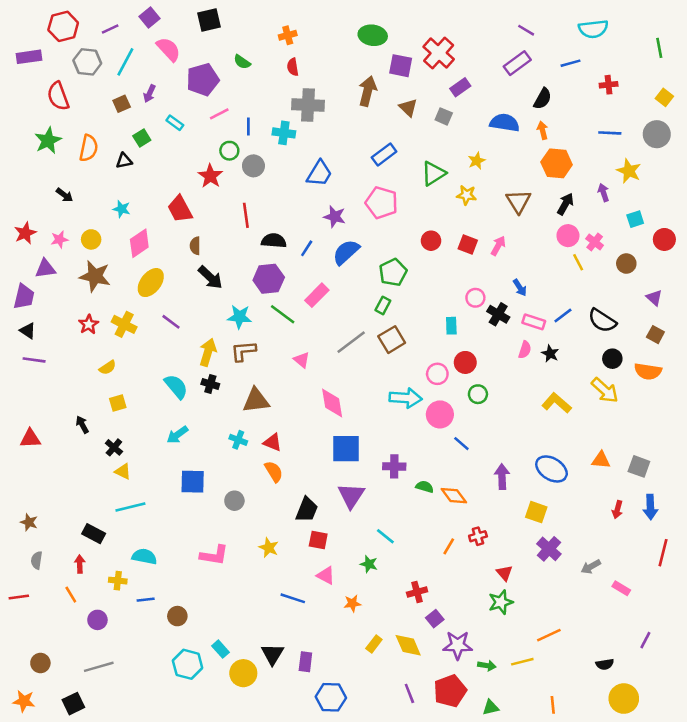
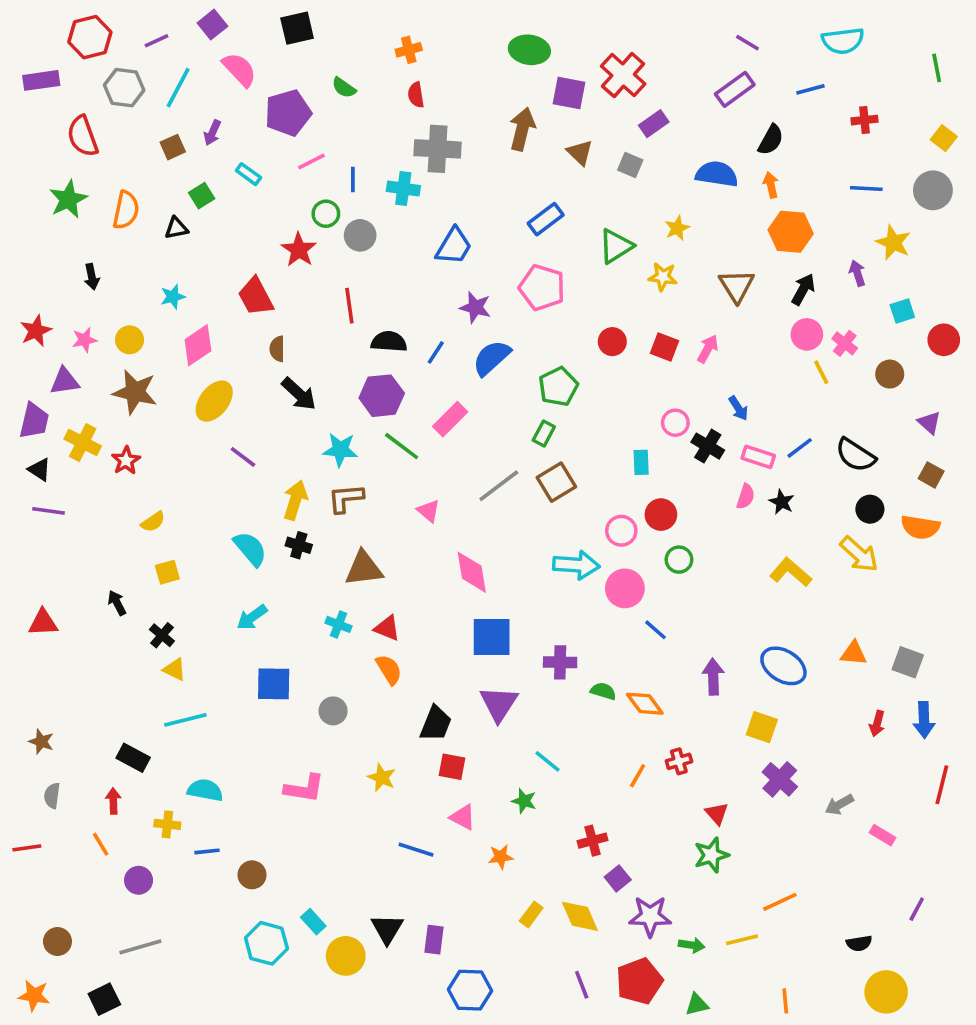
black arrow: (64, 195) -> (92, 277), turned 42
cyan star: (122, 209) -> (173, 297), turned -30
yellow cross: (124, 324) -> (83, 442), moved

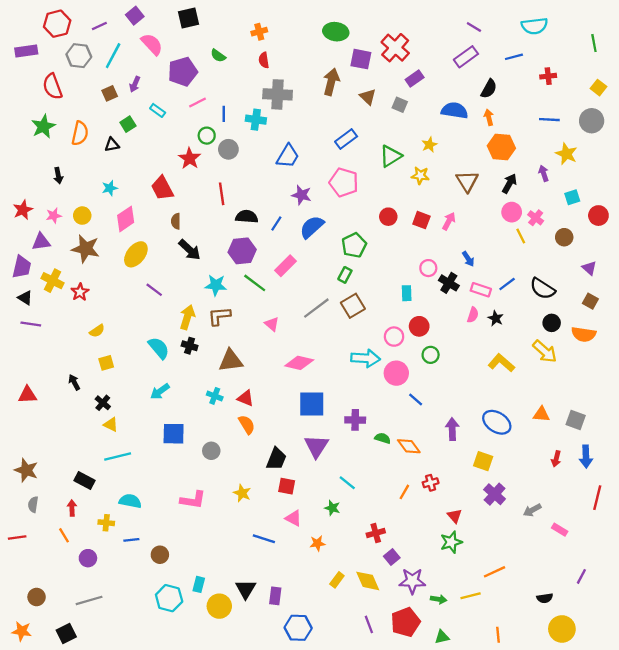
pink diamond: (472, 572) -> (299, 363), turned -68
brown star: (41, 742) -> (26, 470), size x1.5
cyan rectangle: (313, 922) -> (199, 584), turned 56

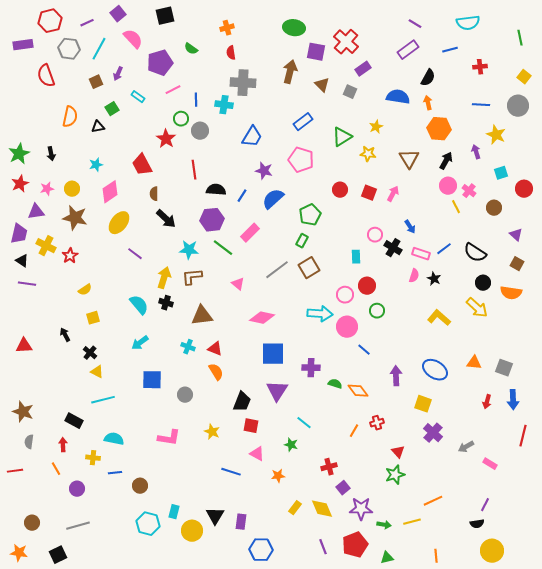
green star: (43, 126) -> (19, 154), moved
purple line: (581, 576) -> (485, 505), moved

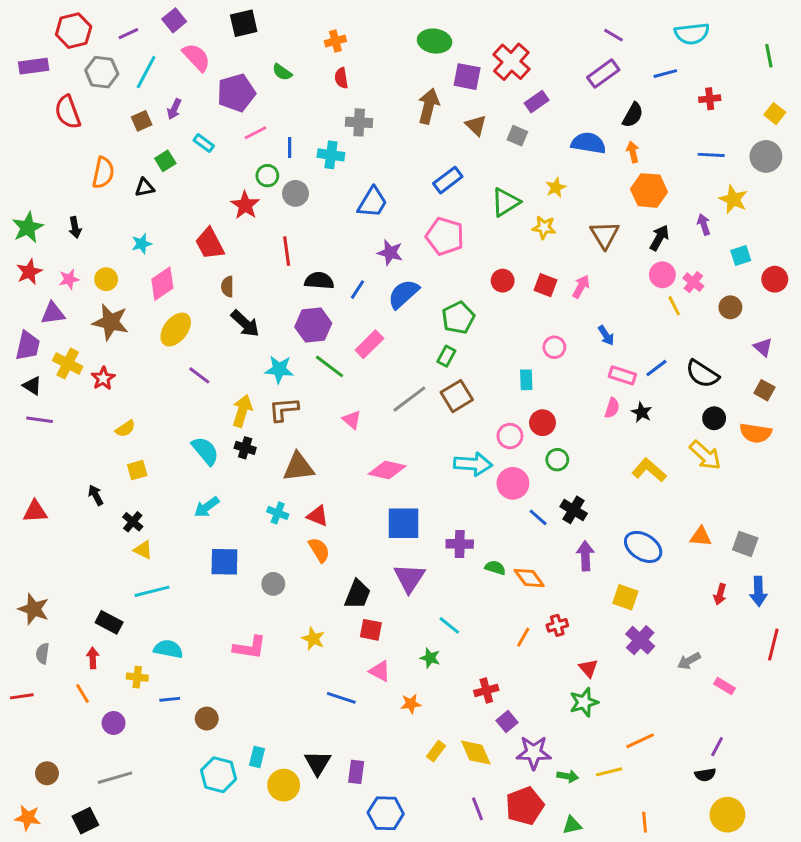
gray cross: (243, 83) -> (359, 122), size x0.7
black cross: (393, 248) -> (574, 510), moved

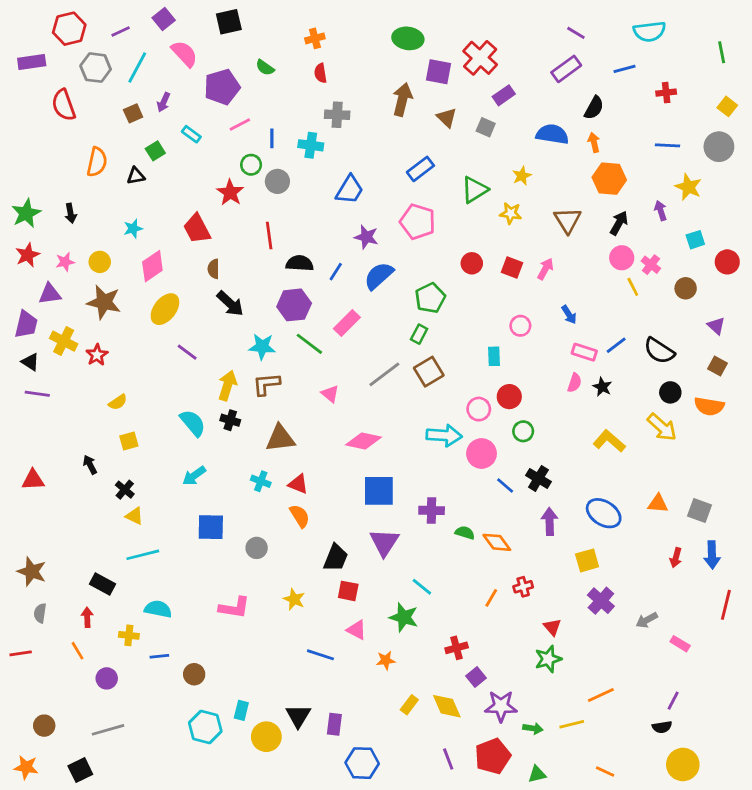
yellow square: (625, 597) -> (587, 560), turned -35
green star: (430, 658) -> (404, 617), size x1.5
orange line: (645, 822) -> (605, 771), turned -60

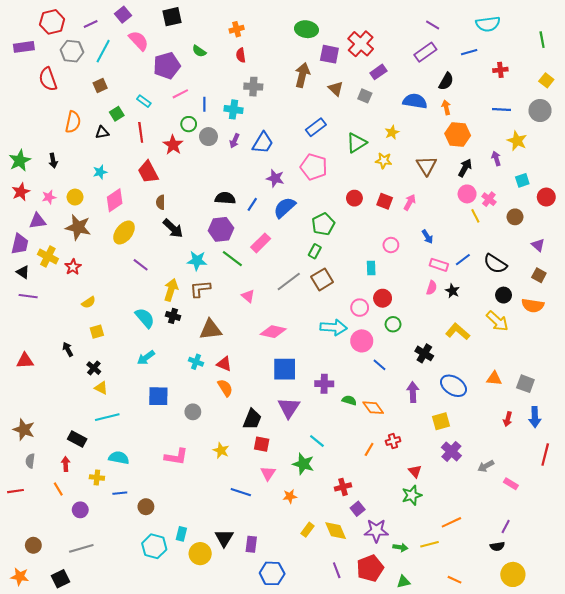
purple arrow: (164, 102) -> (235, 141), moved
red line: (269, 236) -> (141, 132), moved
black cross: (538, 478) -> (424, 353), moved
pink triangle: (357, 630) -> (268, 473), turned 35

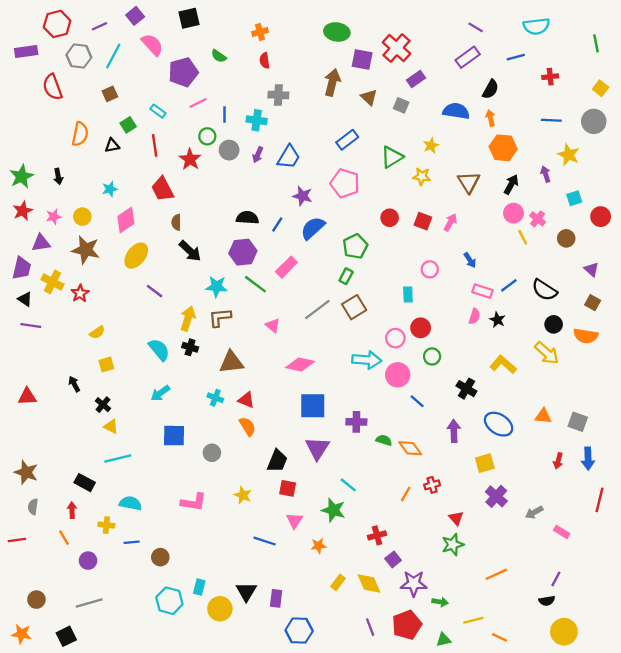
yellow line: (430, 544) -> (473, 620), moved

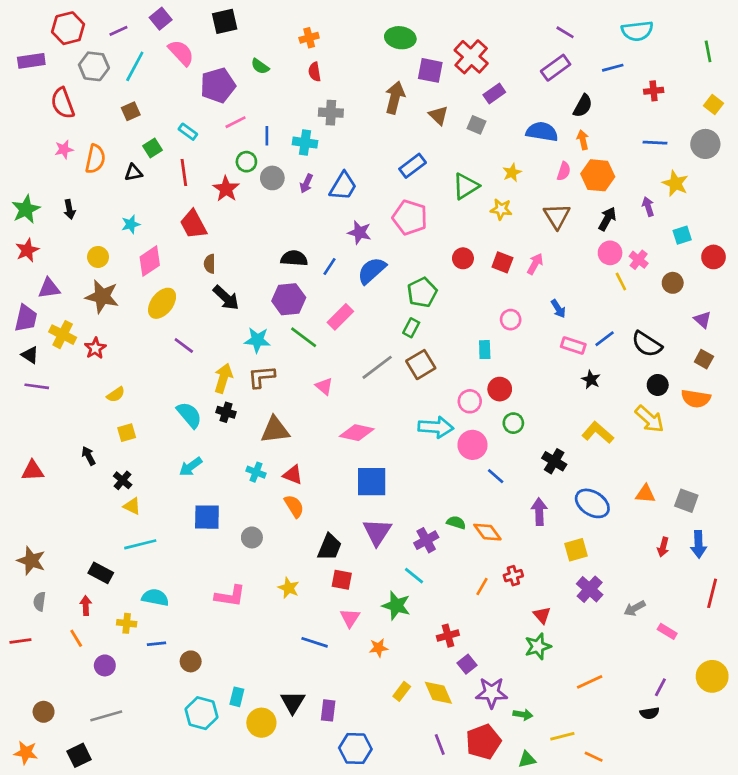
pink star: (54, 217) -> (64, 149), moved
pink semicircle: (474, 316) -> (564, 171), moved
purple cross: (356, 422) -> (426, 540), moved, turned -30
yellow circle: (564, 632) -> (712, 676), moved

